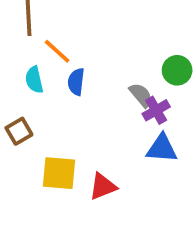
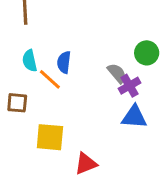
orange line: (57, 51) -> (50, 79), moved
brown square: (19, 131) -> (17, 103), turned 35
red triangle: (103, 186) -> (86, 164), moved

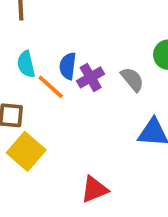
purple cross: (129, 86) -> (91, 77), moved
yellow square: (50, 137) -> (26, 151), moved, turned 36

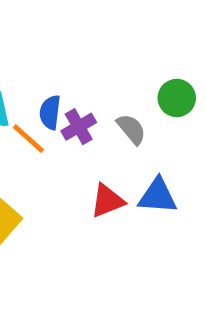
red triangle: (94, 189) -> (107, 201), moved

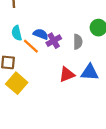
blue semicircle: (50, 112) -> (41, 34), turned 104
gray semicircle: (131, 129) -> (78, 42), turned 40

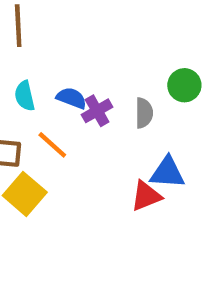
orange line: (31, 46) -> (52, 145), moved
red triangle: (67, 74) -> (146, 196), moved

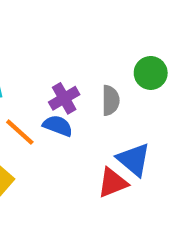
blue semicircle: (71, 98) -> (58, 126), moved
blue triangle: (167, 173) -> (134, 159), turned 36

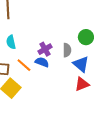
blue triangle: (134, 159) -> (81, 64), moved
red triangle: (113, 183) -> (82, 84), moved

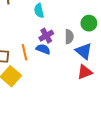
cyan semicircle: (11, 42) -> (39, 11), moved
orange line: (24, 65) -> (24, 52), turned 35

